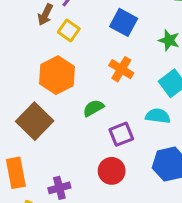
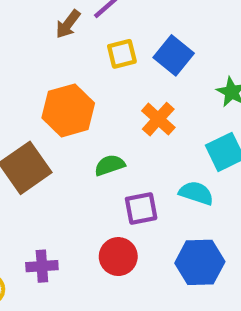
yellow square: (69, 30) -> (122, 54), moved, turned 30

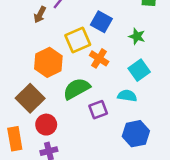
yellow square: (122, 54) -> (78, 40), moved, size x1.5
green semicircle: (110, 165) -> (77, 89), size x1.6
red circle: (118, 257) -> (46, 125), moved

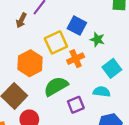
green star: (137, 36) -> (97, 39), moved
orange cross: (99, 58) -> (76, 59), turned 35

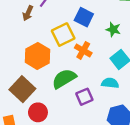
green star: (97, 39) -> (113, 29), moved
orange cross: (76, 59) -> (83, 50), turned -35

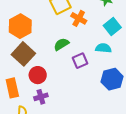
orange hexagon: (37, 56) -> (20, 26), moved
green semicircle: (64, 79) -> (61, 44), size x0.7

